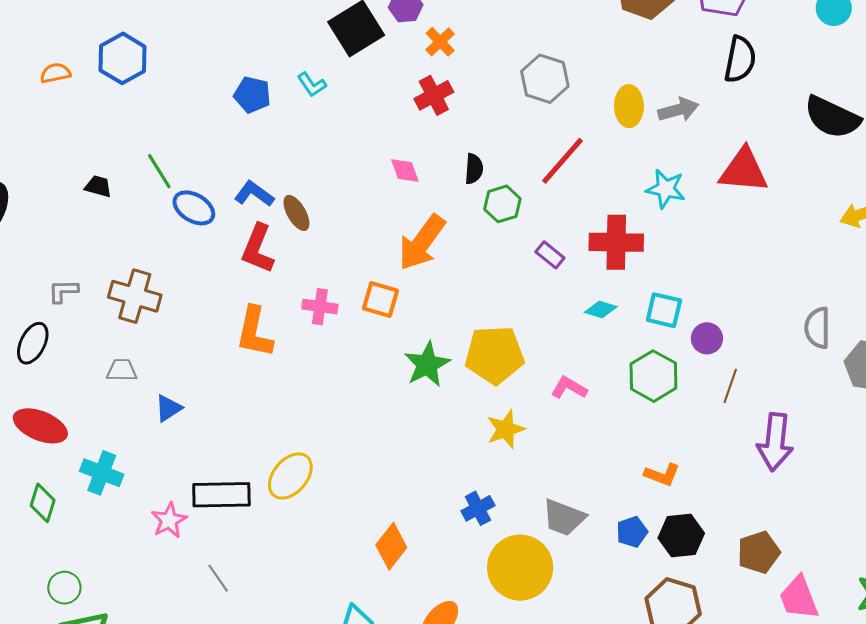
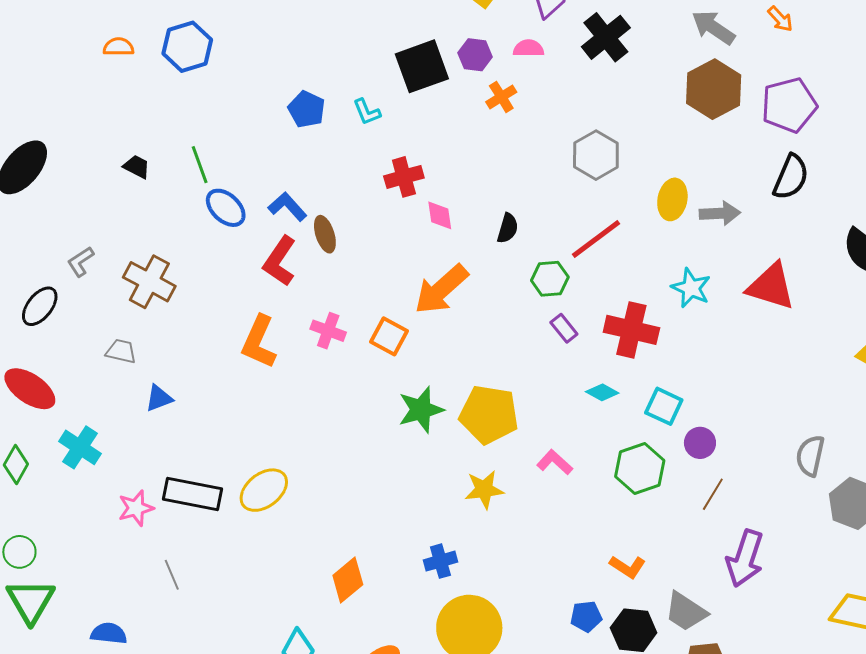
red cross: (434, 95) -> (404, 177), moved
green hexagon: (502, 204) -> (550, 279), moved
gray L-shape: (63, 291) -> (81, 262), turned -44
gray trapezoid: (564, 517) -> (686, 612), moved

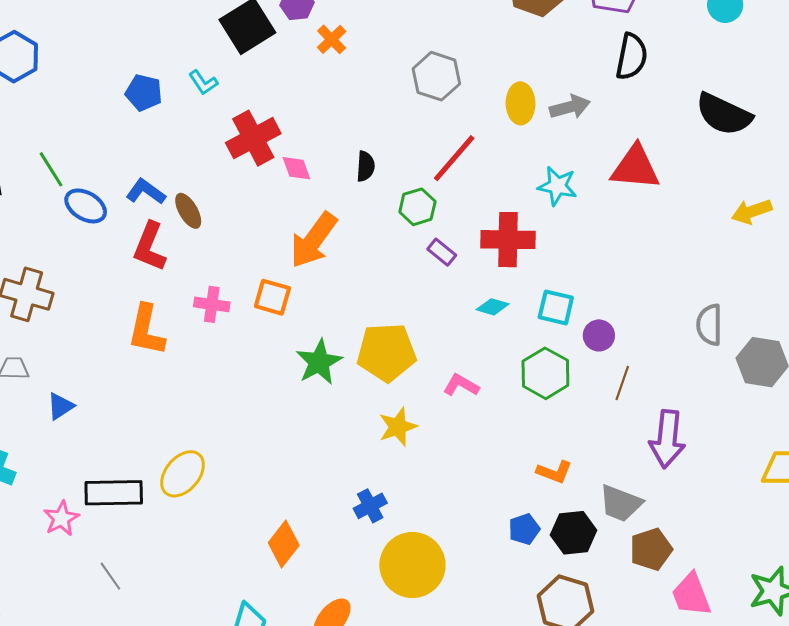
red cross: (404, 177) -> (253, 138), size x1.4

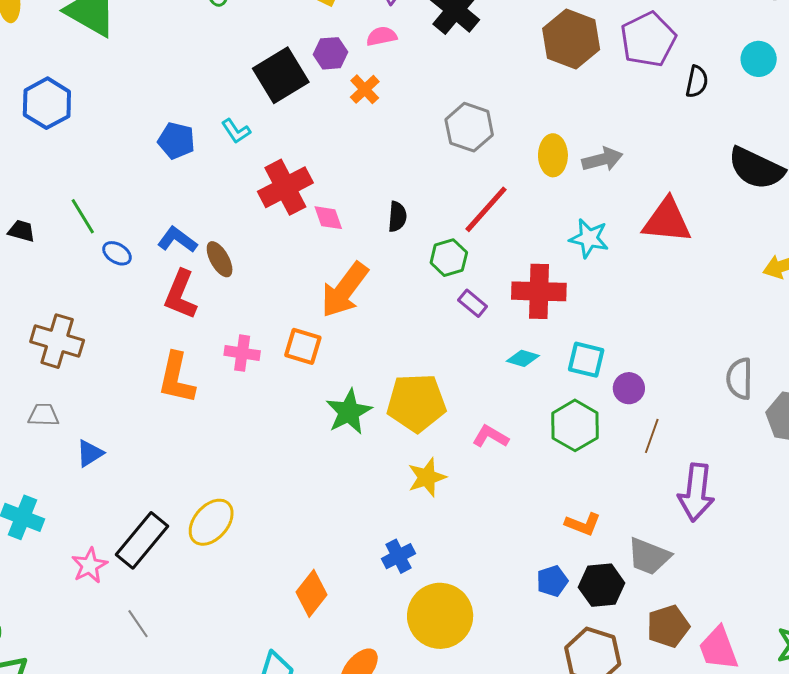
black semicircle: (632, 57) -> (697, 82), moved, size x0.7
blue ellipse: (86, 206) -> (117, 253), size x0.7
black rectangle: (114, 493) -> (142, 540), turned -50
brown pentagon: (651, 549) -> (668, 626), moved

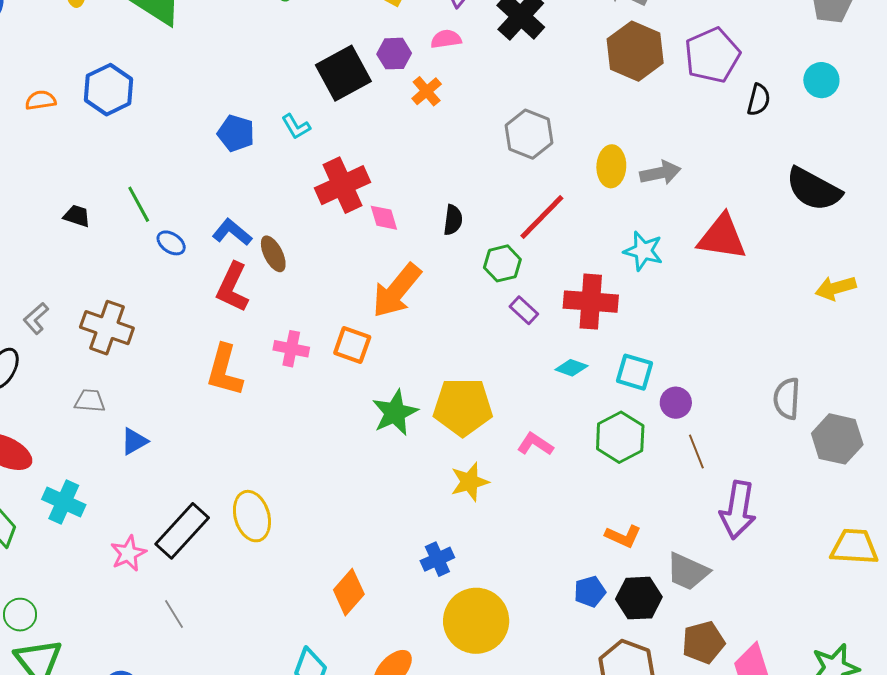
brown line: (652, 436) -> (696, 451), turned -44
yellow ellipse: (211, 522) -> (252, 516), turned -60

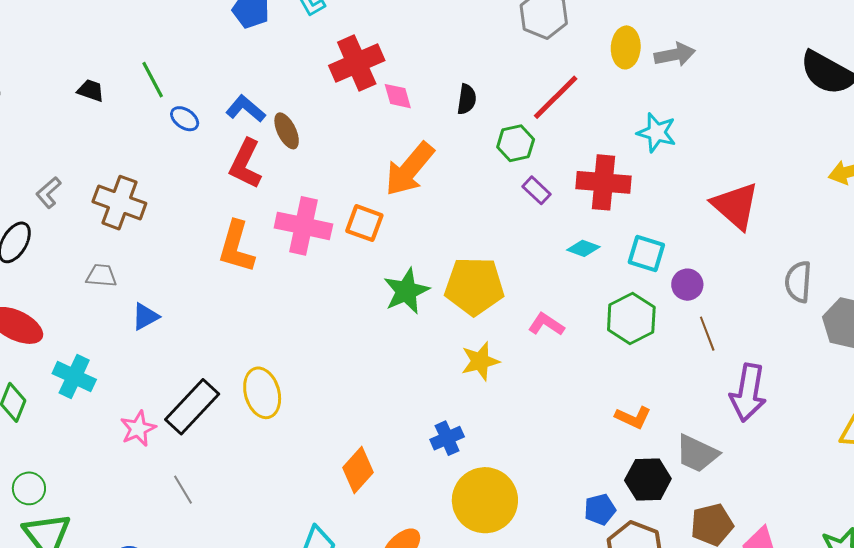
red triangle: (722, 237) -> (735, 206), moved, turned 32
pink cross: (291, 349) -> (303, 226), size x1.6
blue pentagon: (590, 592) -> (600, 509), moved

